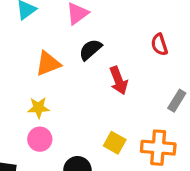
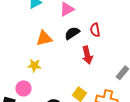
red semicircle: (159, 45) -> (95, 30), moved
pink circle: (40, 139) -> (23, 88), moved

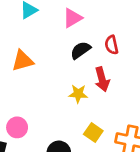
orange triangle: (44, 38) -> (23, 61), moved
yellow star: (34, 65) -> (78, 94), moved

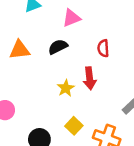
black semicircle: (81, 50) -> (58, 47), moved
yellow star: (78, 94) -> (66, 88), turned 30

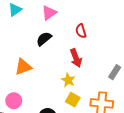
orange triangle: (20, 50) -> (23, 67), moved
yellow star: (66, 88) -> (68, 80), moved

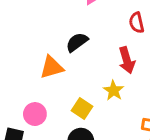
black semicircle: (44, 39) -> (77, 42), moved
yellow square: (73, 100) -> (82, 109), moved

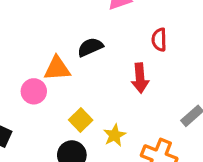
yellow star: (114, 91) -> (115, 135), moved
pink circle: (35, 114) -> (34, 91), moved

